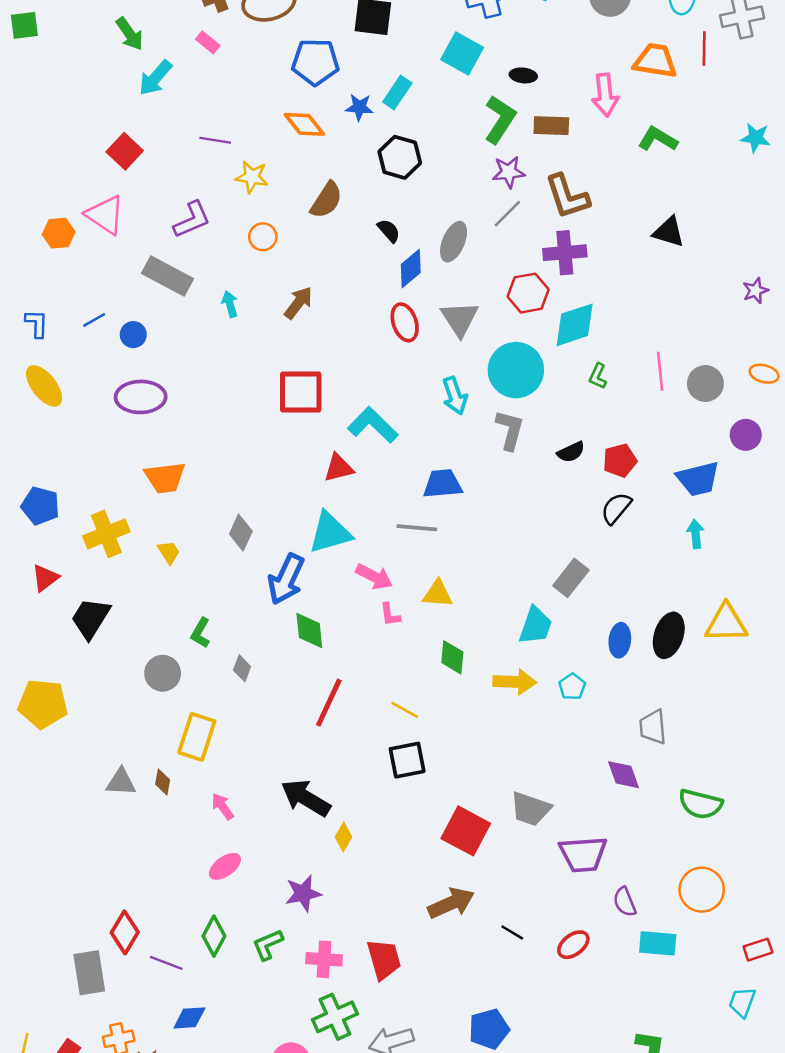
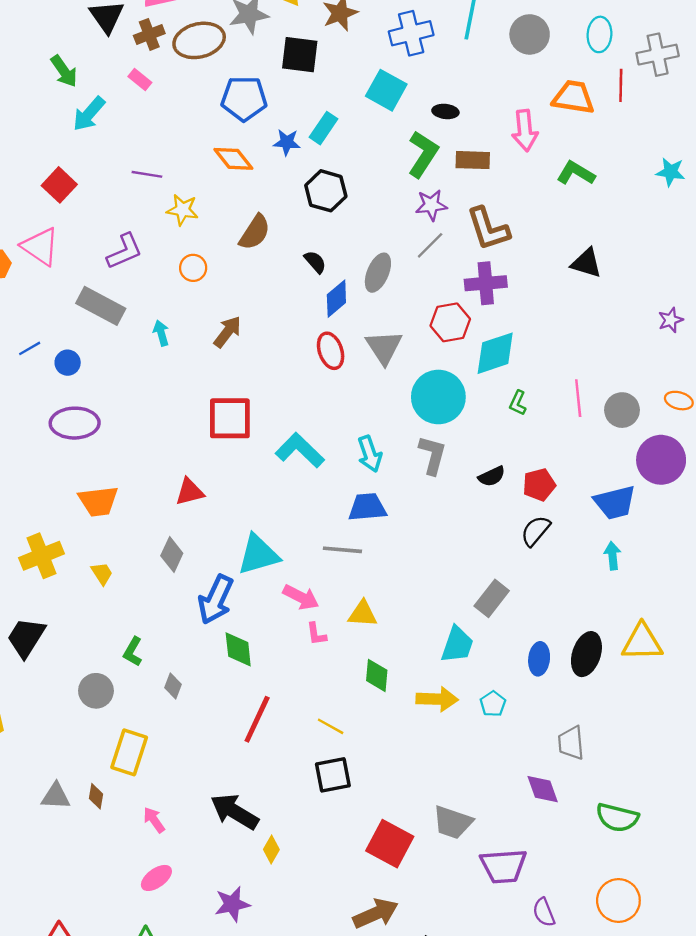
cyan arrow: (455, 396) -> (370, 454), moved
purple circle: (746, 435) -> (661, 460), size x1.6
red triangle: (339, 468) -> (190, 492), moved

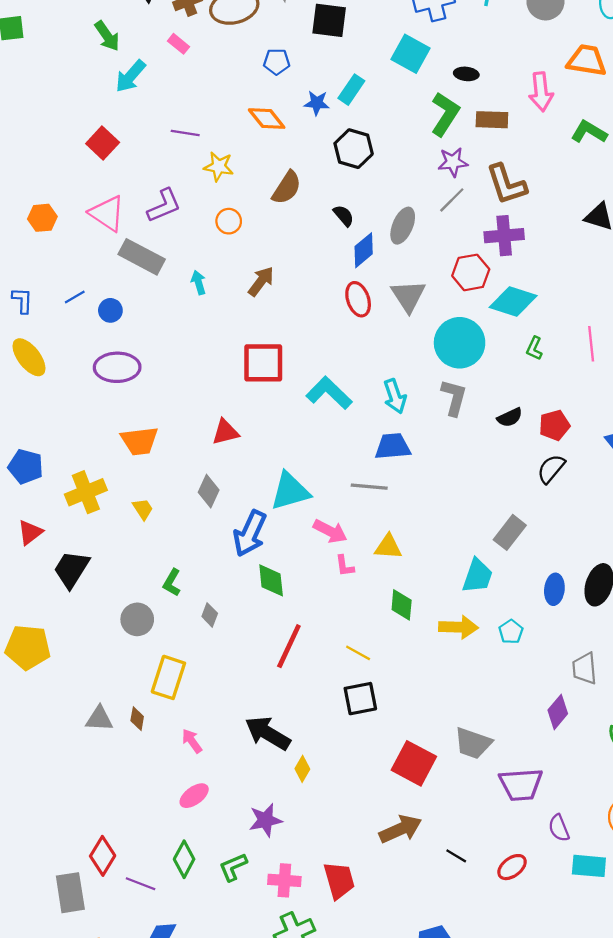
blue pentagon: (244, 98) -> (277, 62), size x0.6
pink triangle: (40, 247) -> (107, 213), moved
cyan diamond: (495, 353) -> (513, 301), turned 36
purple diamond: (543, 789) -> (558, 712), turned 60

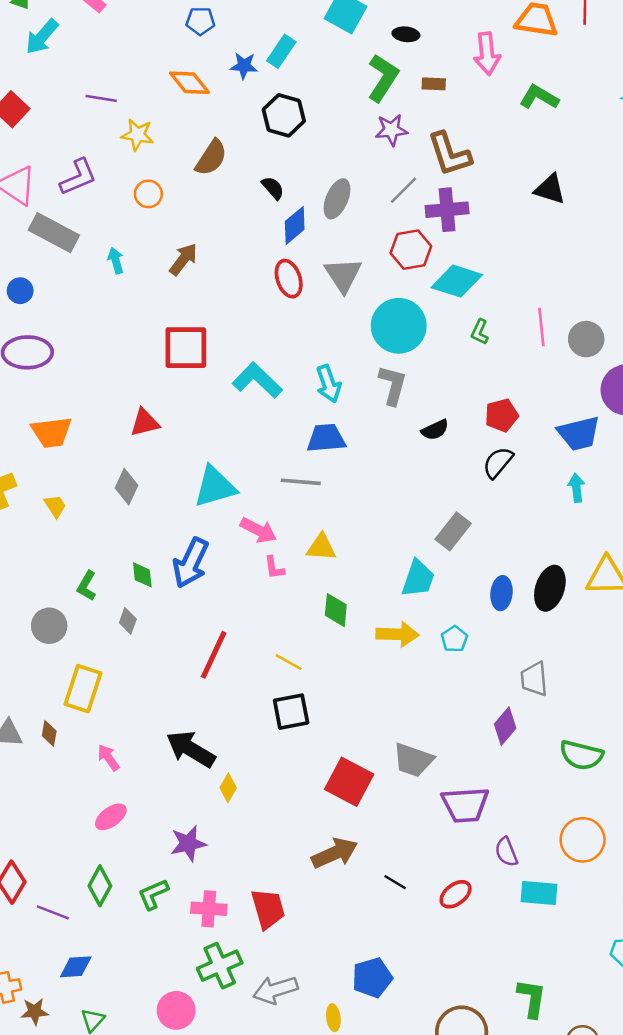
brown rectangle: (492, 120) -> (434, 84), size x0.7
gray line: (452, 200) -> (404, 190), moved
black semicircle: (510, 417) -> (435, 430), moved
blue arrow: (250, 533) -> (191, 563), moved
green diamond: (271, 580) -> (142, 575), moved, size x0.7

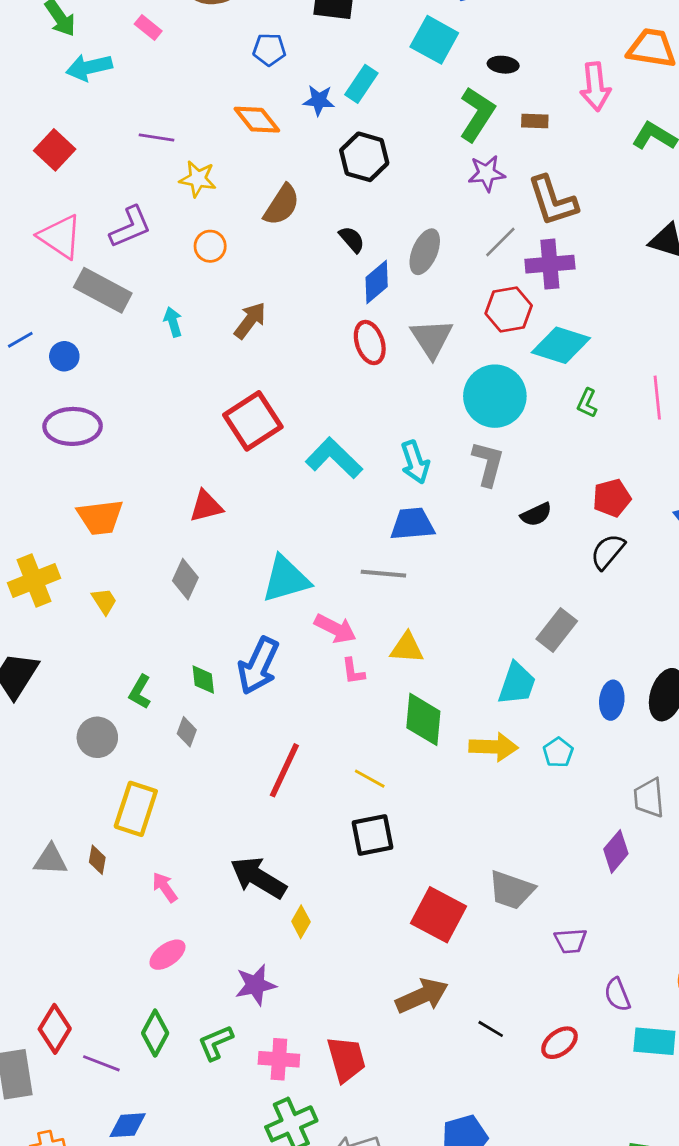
cyan arrow: (42, 37) -> (89, 67), turned 36
red square: (186, 348) -> (253, 421), turned -33
green diamond: (336, 610) -> (423, 719), size x1.4
purple trapezoid: (465, 805) -> (571, 941), size x0.6

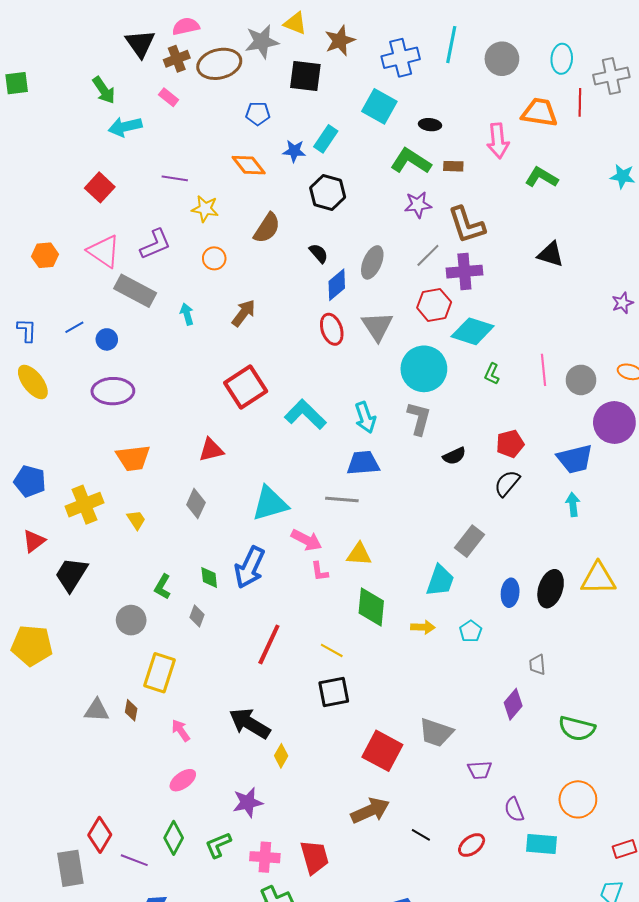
green L-shape: (477, 114) -> (411, 161), turned -90
yellow arrow: (493, 747) -> (423, 627), size x0.7
gray trapezoid: (649, 798) -> (537, 665), size x0.7

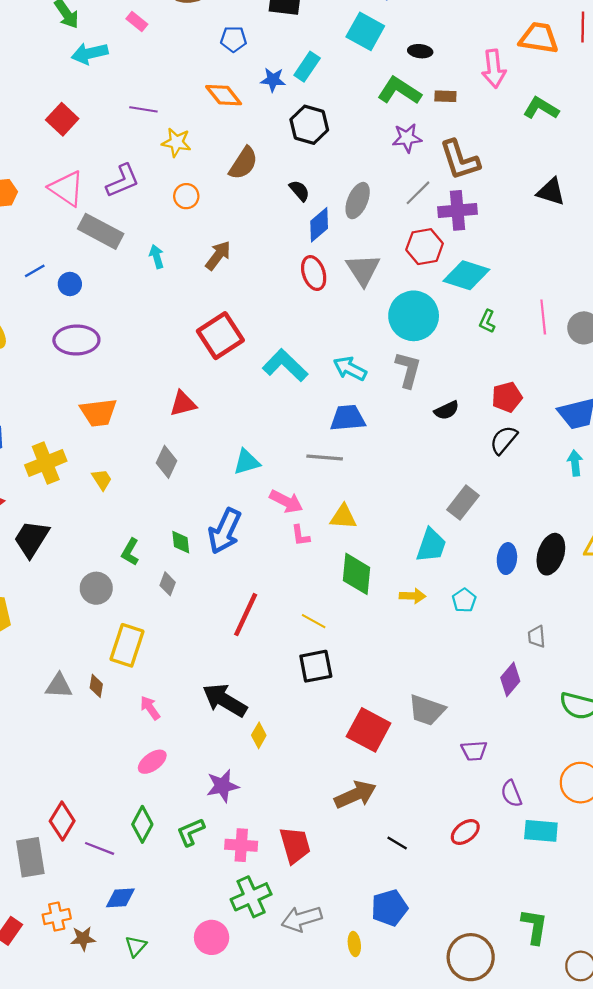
cyan arrow: (365, 417) -> (350, 369), turned 136
cyan triangle: (270, 504) -> (247, 462), size x0.7
black line: (421, 835) -> (397, 843), moved

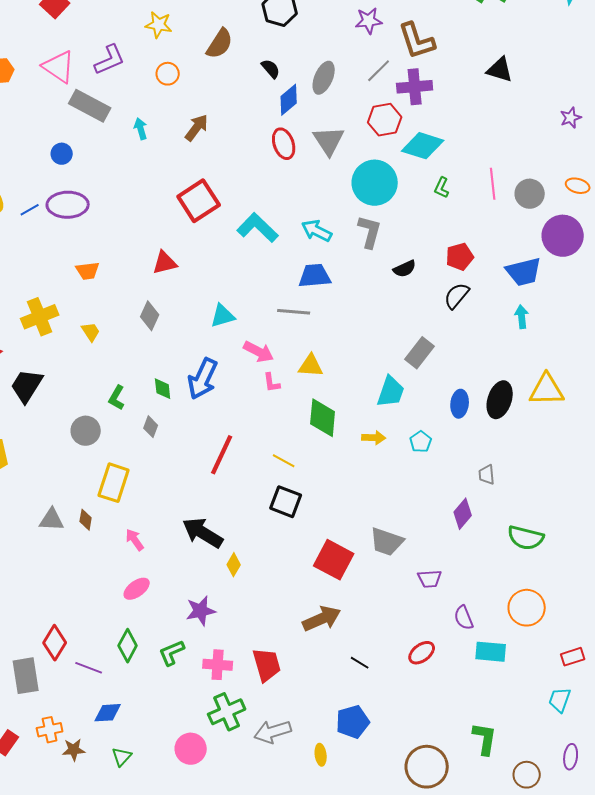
blue line: (35, 271) -> (30, 210), moved
orange trapezoid: (98, 412) -> (88, 271), size x0.7
black square: (316, 666) -> (286, 502), turned 32

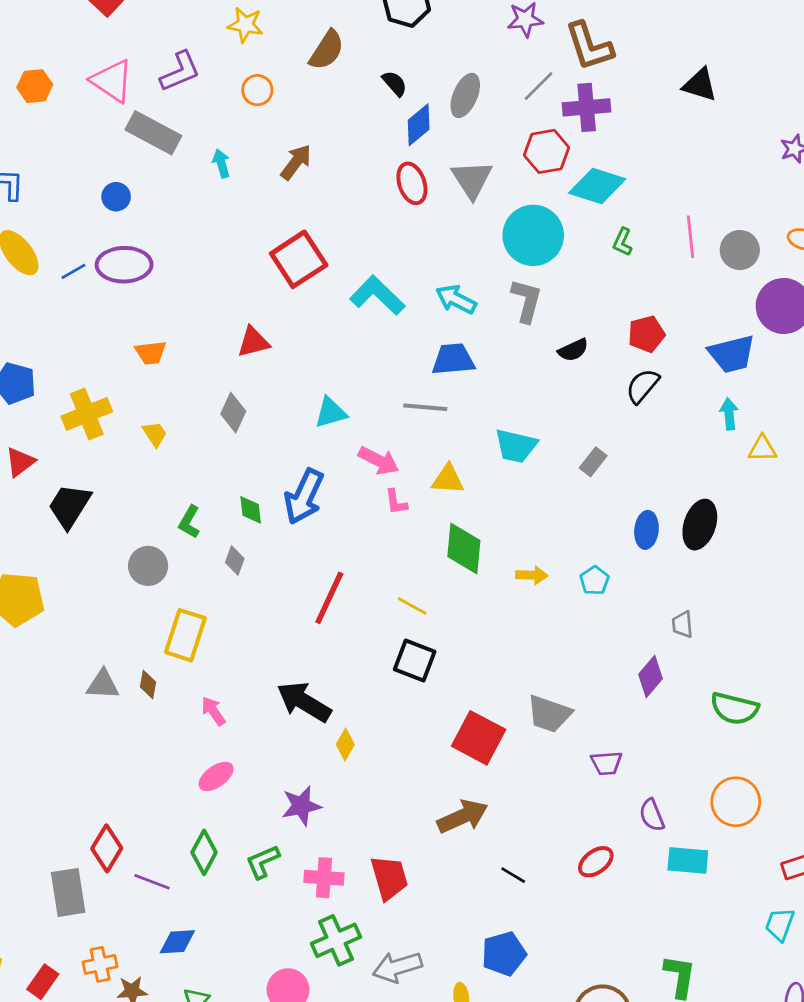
gray rectangle: (420, 353) -> (593, 462), size x0.7
yellow triangle: (547, 390) -> (762, 449), moved, size x0.6
cyan trapezoid: (391, 392) -> (516, 446), moved, turned 84

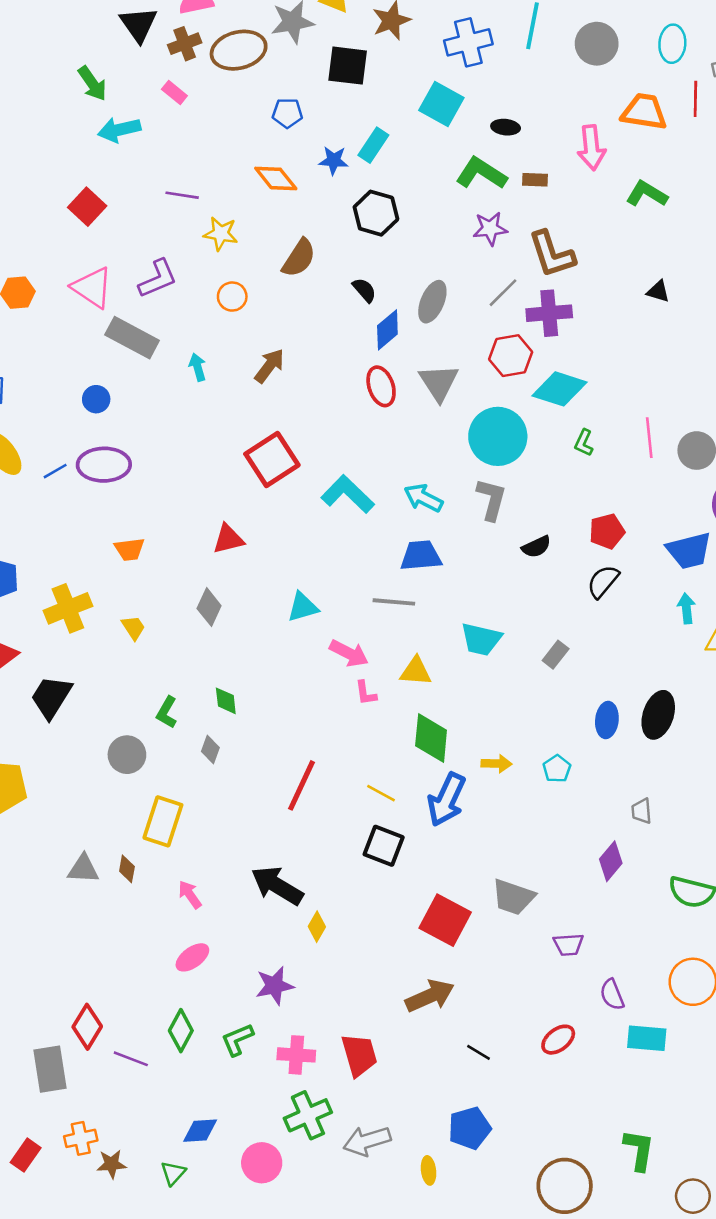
black triangle: (700, 85) -> (658, 291), size x0.7
blue arrow: (304, 497) -> (446, 800), moved
blue diamond: (177, 942) -> (200, 1131), moved

